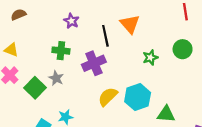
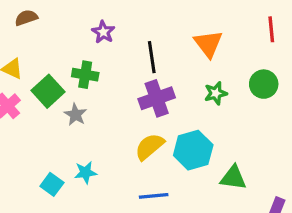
orange triangle: (130, 24) -> (208, 44), moved
purple cross: (94, 63) -> (157, 98), moved
green square: (35, 88) -> (48, 91), moved

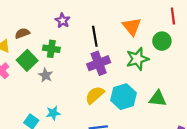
brown semicircle: (26, 18) -> (22, 33), moved
green circle: (264, 84) -> (162, 41), moved
green star: (216, 93) -> (137, 59), size x1.5
green triangle: (233, 178) -> (158, 99), moved

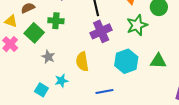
gray star: (46, 75) -> (48, 57), moved
yellow semicircle: (95, 95) -> (82, 62), moved, turned -54

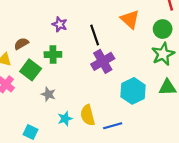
green star: (137, 25) -> (163, 54), moved
yellow semicircle: (82, 62) -> (88, 115), moved
cyan square: (41, 90) -> (30, 132), moved

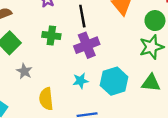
green cross: (53, 55) -> (51, 35), moved
yellow semicircle: (88, 115) -> (46, 99), moved
cyan star: (65, 119) -> (81, 81), moved

